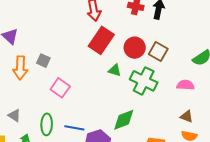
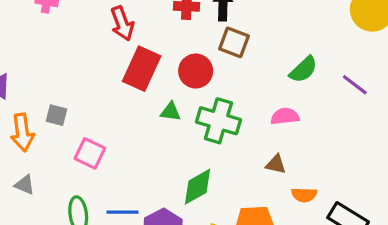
brown square: (158, 51) -> (234, 42), moved
gray triangle: (14, 115) -> (25, 185), moved
brown triangle: (187, 116) -> (276, 164), moved

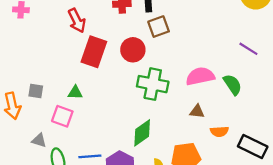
brown square: (234, 42) -> (159, 27), turned -35
green semicircle: (303, 69) -> (233, 85), moved, turned -75
green triangle: (170, 112) -> (75, 92), moved
pink semicircle: (285, 116) -> (200, 76), size x1.4
gray triangle: (25, 185) -> (39, 140), moved

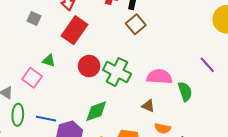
brown square: (159, 27) -> (136, 24), turned -36
red circle: (133, 50) -> (89, 66), moved
gray square: (36, 91) -> (34, 19), moved

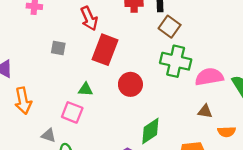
green cross: (117, 72) -> (176, 61), moved

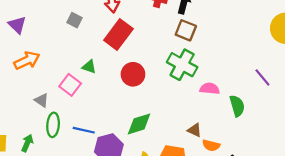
brown square: (170, 27) -> (186, 30), turned -30
pink semicircle: (209, 77) -> (210, 89), size x0.7
orange arrow: (23, 101) -> (27, 60), turned -120
brown triangle: (205, 111) -> (195, 130), moved

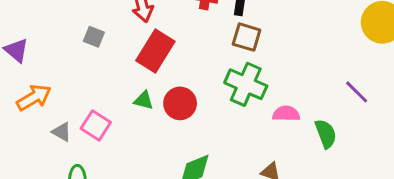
green triangle: (89, 67) -> (144, 100), moved
gray triangle: (41, 100) -> (62, 132), moved

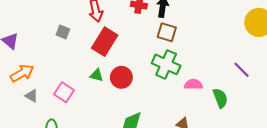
gray triangle: (62, 132) -> (32, 96), moved

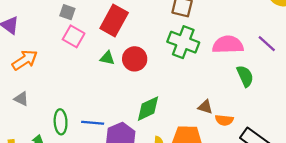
pink semicircle: (193, 84) -> (228, 45), moved, size x1.5
pink square: (64, 92) -> (74, 36), moved
gray triangle: (32, 96) -> (21, 99), moved

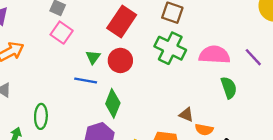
red rectangle: (114, 20) -> (122, 21), moved
green triangle: (107, 58) -> (93, 57), turned 49
green diamond: (148, 109) -> (113, 103), moved, turned -48
blue line: (93, 123) -> (86, 80), moved

